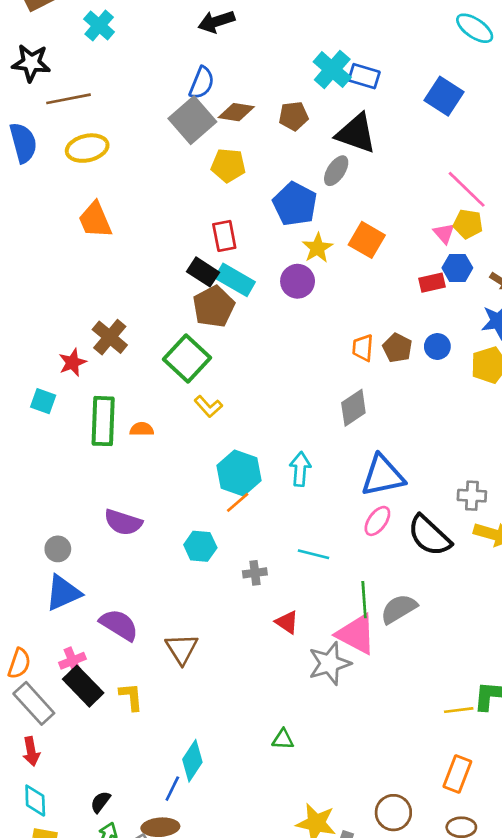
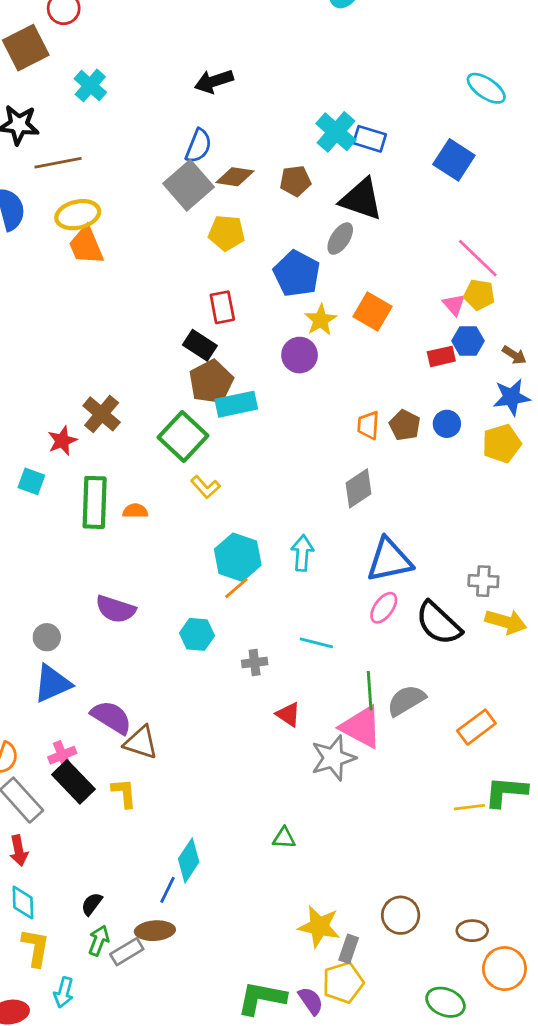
orange trapezoid: (95, 220) -> (86, 246), moved
cyan rectangle: (235, 280) -> (236, 404), moved, turned -42
brown triangle: (182, 649) -> (141, 743), moved, turned -40
orange rectangle: (457, 774) -> (476, 727), moved, turned 32

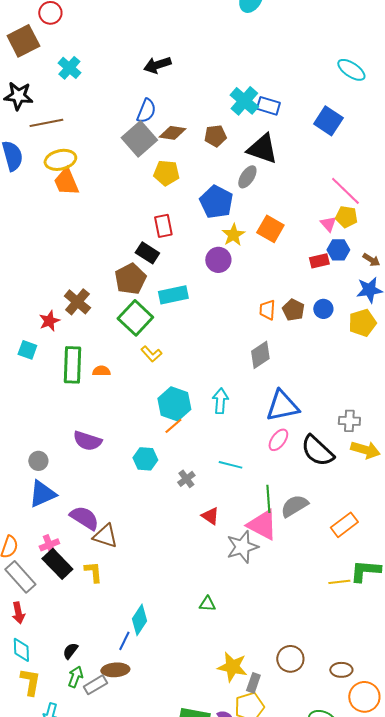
brown pentagon: (211, 382) -> (130, 279), moved
gray cross: (255, 662) -> (186, 479), turned -30

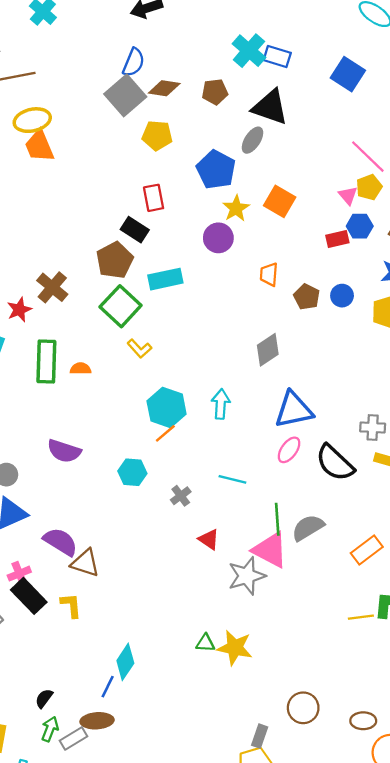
yellow pentagon: (346, 217) -> (369, 187), turned -30
orange trapezoid: (267, 310) -> (269, 274), moved
yellow star: (232, 667) -> (235, 648), moved

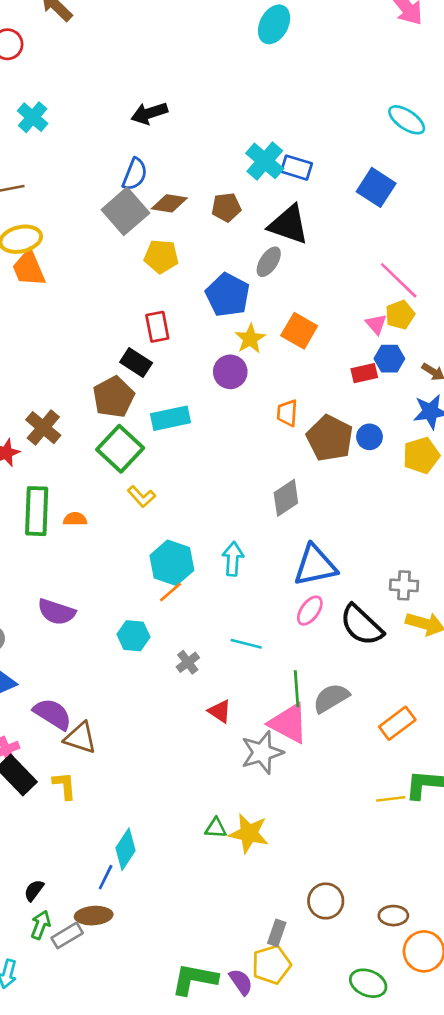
brown pentagon: (307, 297) -> (330, 438), size x1.6

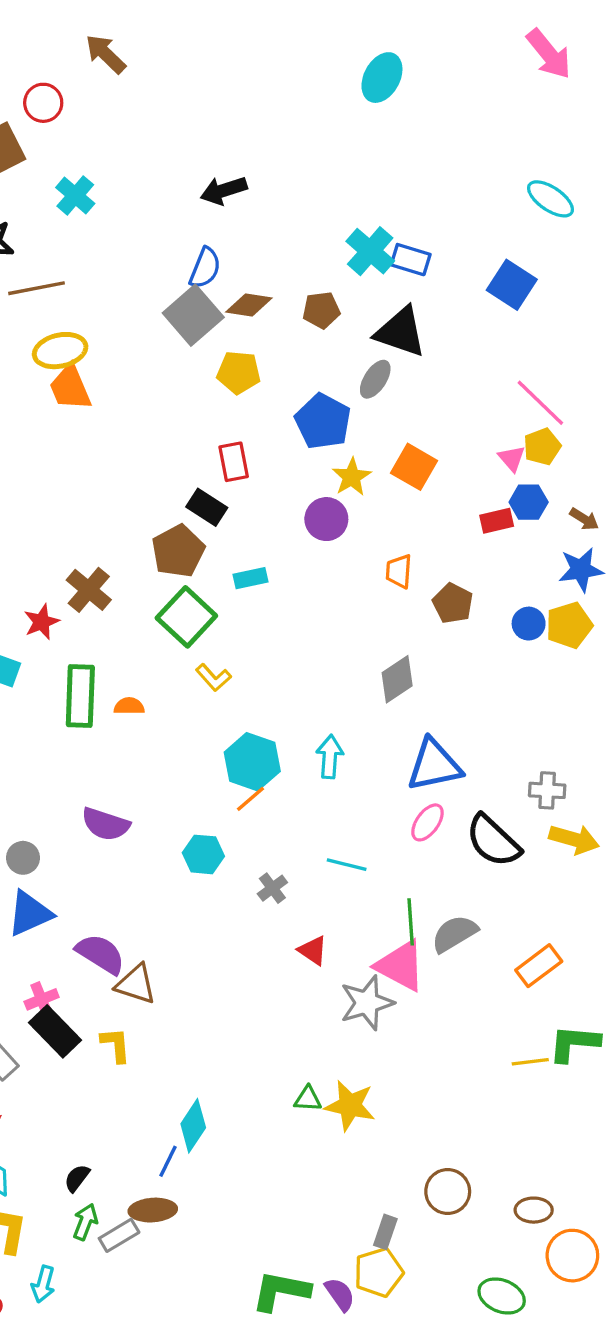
cyan rectangle: (171, 418) -> (251, 578), size x0.7
blue circle: (369, 437) -> (529, 624), moved
brown pentagon: (330, 438) -> (453, 603), size x0.7

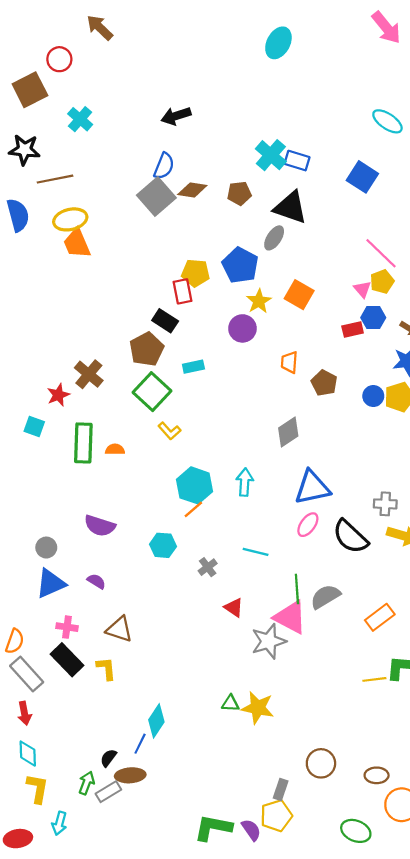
yellow pentagon: (239, 372) -> (196, 273), moved
purple semicircle: (101, 954) -> (96, 581), moved, size x0.6
pink cross: (42, 999) -> (67, 627), moved, turned 30
black semicircle: (77, 1178) -> (108, 758), moved

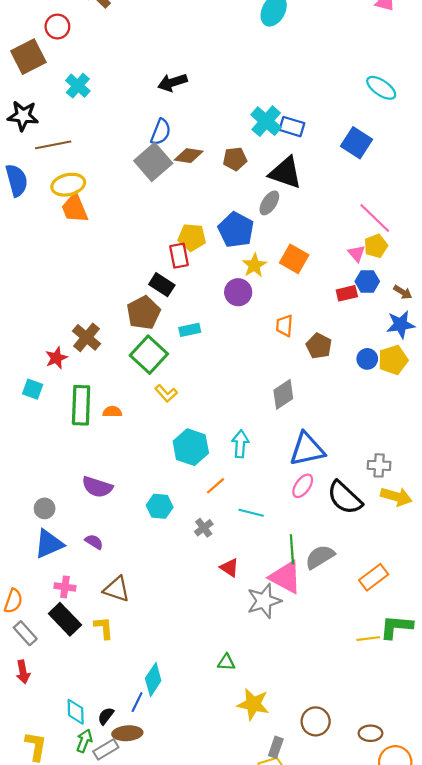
orange line: (193, 509) -> (216, 486), moved
gray rectangle: (27, 674) -> (25, 633), size x0.7
yellow star: (258, 708) -> (253, 704), moved
cyan diamond: (28, 754) -> (76, 712), moved

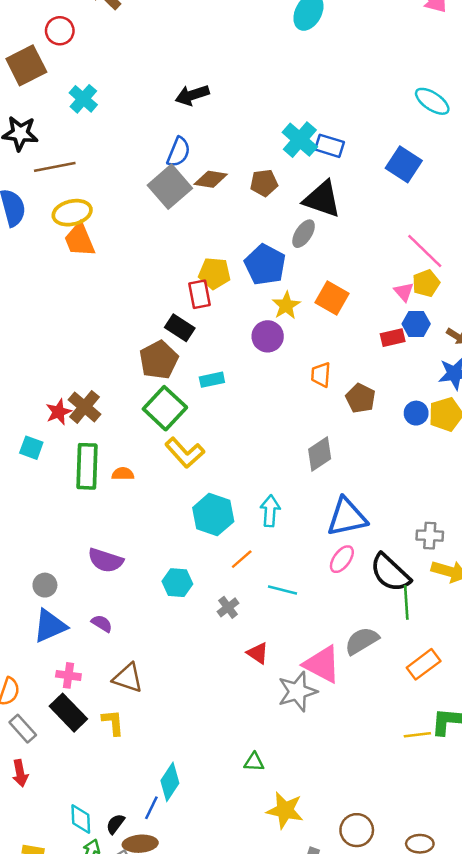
brown cross: (86, 337) -> (85, 407), moved
yellow L-shape: (166, 393) -> (185, 453), size x1.5
green line: (292, 549) -> (406, 602), moved

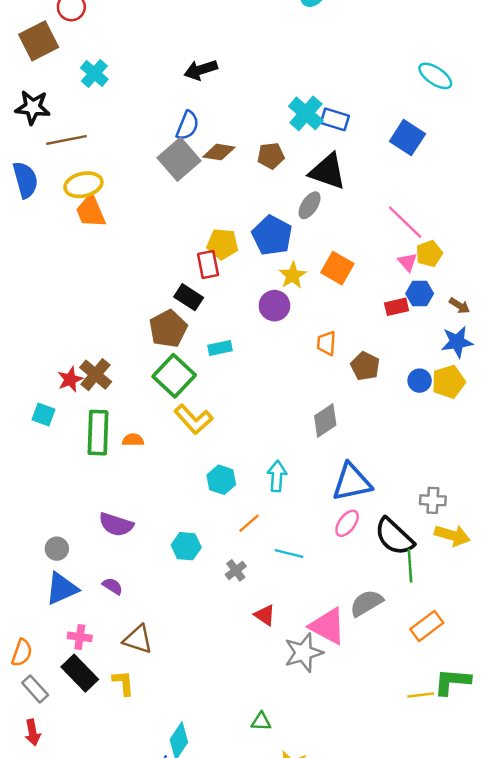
pink line: (425, 251) -> (405, 222), moved
cyan hexagon: (213, 515) -> (221, 480), size x0.7

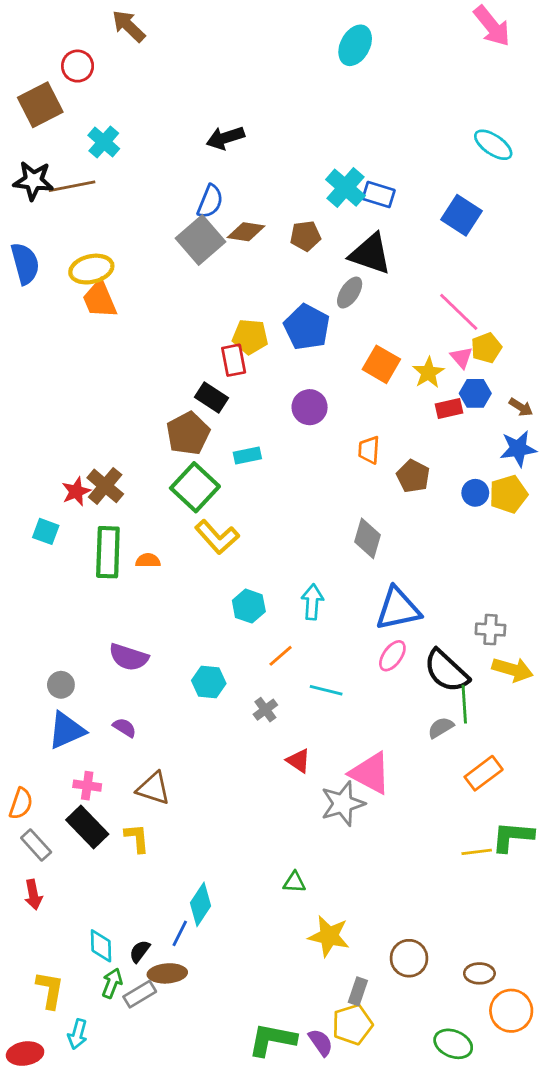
brown line: (67, 140) -> (72, 186), moved
yellow star: (293, 275) -> (428, 373), moved
gray diamond: (325, 420) -> (368, 538), turned -40
gray semicircle: (366, 603) -> (441, 728), moved, size x0.7

